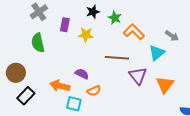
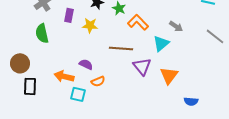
black rectangle: (26, 96) -> (30, 86), turned -42

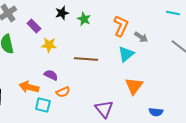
purple rectangle: (69, 15) -> (34, 26), turned -56
orange L-shape: (138, 22) -> (121, 26), moved, turned 70
yellow star: (90, 25) -> (49, 45), moved
purple triangle: (142, 66) -> (104, 109), moved

